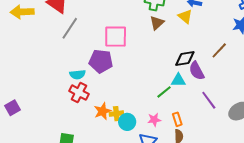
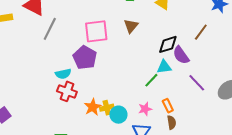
brown triangle: (157, 23) -> (131, 26), moved
purple pentagon: (101, 61) -> (85, 58), turned 30

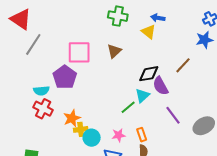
cyan triangle: (164, 67) -> (142, 96), turned -42
orange star: (93, 107) -> (72, 118), moved

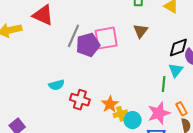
gray line: (33, 44) -> (73, 36), moved
purple pentagon: (65, 77) -> (88, 45), moved, turned 30
cyan semicircle: (41, 91) -> (57, 85), moved
green line: (128, 107) -> (164, 84), turned -35
pink star: (119, 135) -> (159, 113), size x1.6

